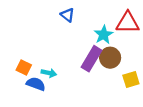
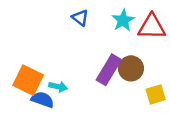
cyan star: (104, 35) -> (123, 20), moved
orange square: (24, 67) -> (28, 80), size x1.6

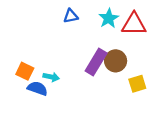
blue triangle: (80, 18) -> (71, 16), turned -49
orange square: (28, 80) -> (25, 71), size x0.7

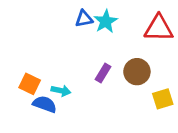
cyan star: (109, 18) -> (106, 21), moved
purple rectangle: (96, 62) -> (103, 73), moved, size x0.6

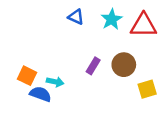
blue triangle: (84, 19) -> (76, 17), turned 35
cyan star: (106, 21) -> (112, 19), moved

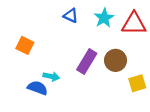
purple rectangle: (93, 66) -> (87, 61), size x1.5
orange square: (27, 76) -> (25, 45), moved

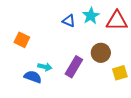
blue triangle: (71, 16) -> (69, 21), moved
purple rectangle: (87, 61) -> (74, 67), moved

